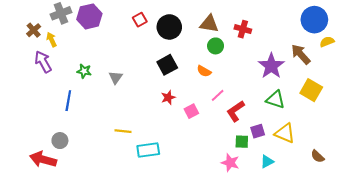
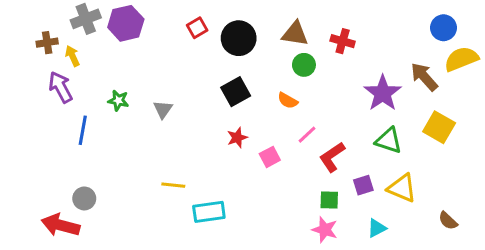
blue circle: (314, 20) -> (444, 28), size x0.7
brown cross: (34, 30) -> (47, 43), turned 32
yellow semicircle: (327, 42) -> (461, 59), size x1.6
blue line: (68, 101) -> (83, 130), moved
green square: (242, 142) -> (329, 200), moved

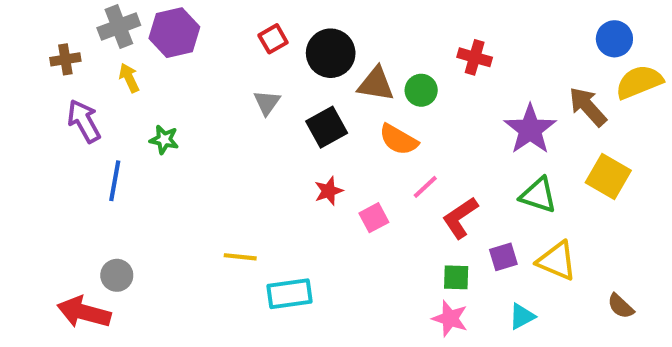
brown triangle: (295, 34) -> (376, 84), moved
yellow arrow: (72, 56) -> (129, 78), moved
orange semicircle: (288, 101) -> (399, 140), size x1.4
gray triangle: (163, 109) -> (267, 103), moved

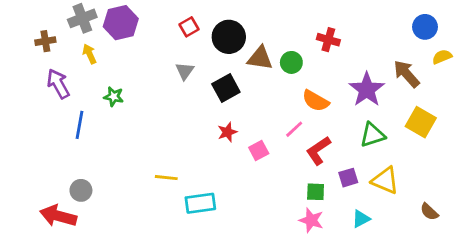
yellow semicircle: (639, 82) -> (442, 57), size x0.6
orange semicircle: (399, 140) -> (316, 101), moved
green triangle: (538, 195) -> (372, 135), turned -36

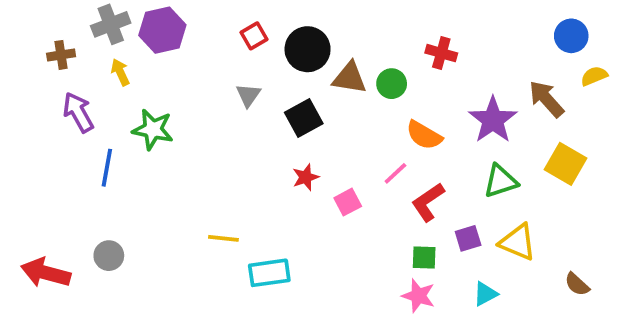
green star: (114, 97) -> (153, 129), size x1.5
red arrow: (58, 216) -> (46, 273), moved

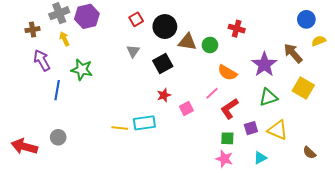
cyan rectangle: (269, 273) -> (144, 123), moved

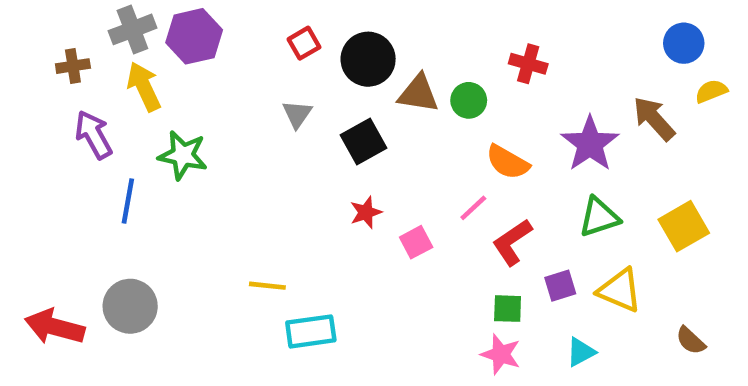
yellow arrow: (64, 39) -> (144, 87), size x1.5
yellow square: (303, 88) -> (684, 226), moved, turned 30
cyan rectangle: (144, 123) -> (311, 331), moved
gray circle: (58, 137) -> (130, 306), size x1.5

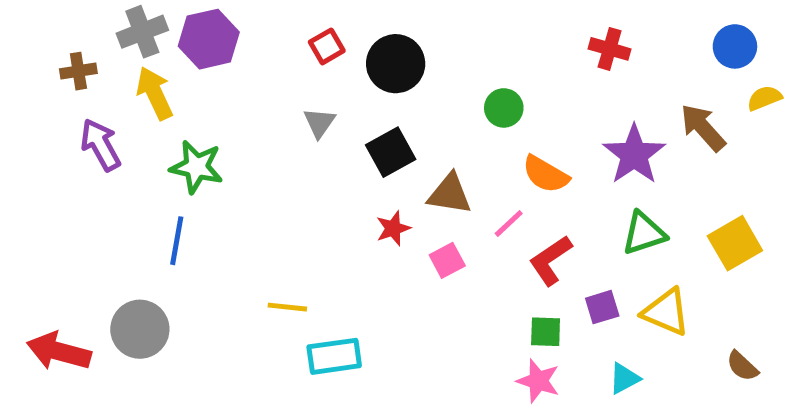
red cross: (528, 64) -> (610, 49), moved
brown triangle: (418, 93) -> (450, 194), moved
blue line: (128, 201) -> (177, 241), moved

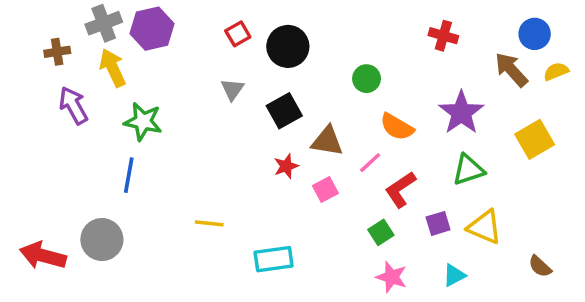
brown arrow: (703, 128) -> (511, 70), moved
yellow square: (735, 243) -> (535, 139), moved
green square: (546, 332) -> (381, 232), moved, turned -35
cyan rectangle: (334, 356) -> (274, 259), moved

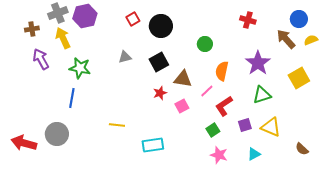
gray triangle: (232, 89) -> (125, 57), moved, turned 40
orange semicircle: (397, 127) -> (222, 71), turned 72

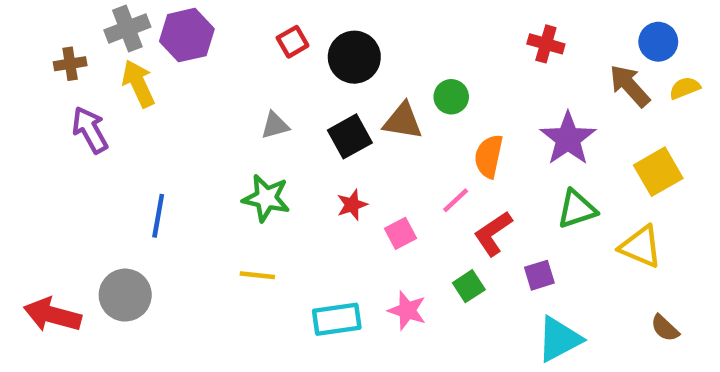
green star: (80, 68) -> (266, 198), moved
brown triangle: (183, 79) -> (403, 121), moved
yellow triangle: (271, 127) -> (641, 247), moved
cyan triangle: (254, 154) -> (559, 339), size x1.6
pink star: (219, 155) -> (407, 310), moved

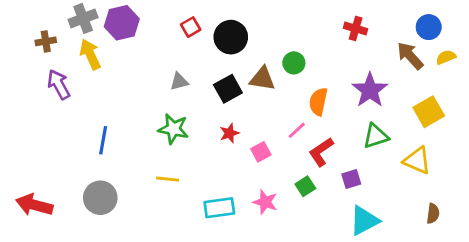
gray circle: (125, 295) -> (100, 198), moved
brown semicircle: (665, 328) -> (433, 213), turned -126

